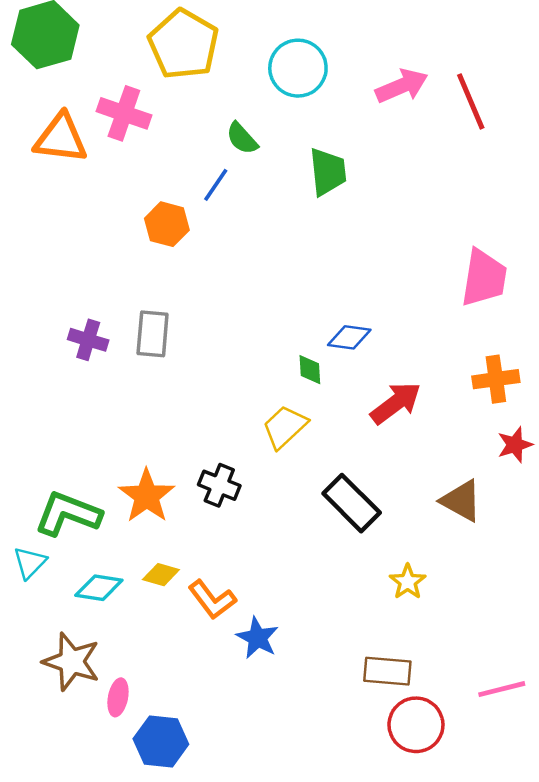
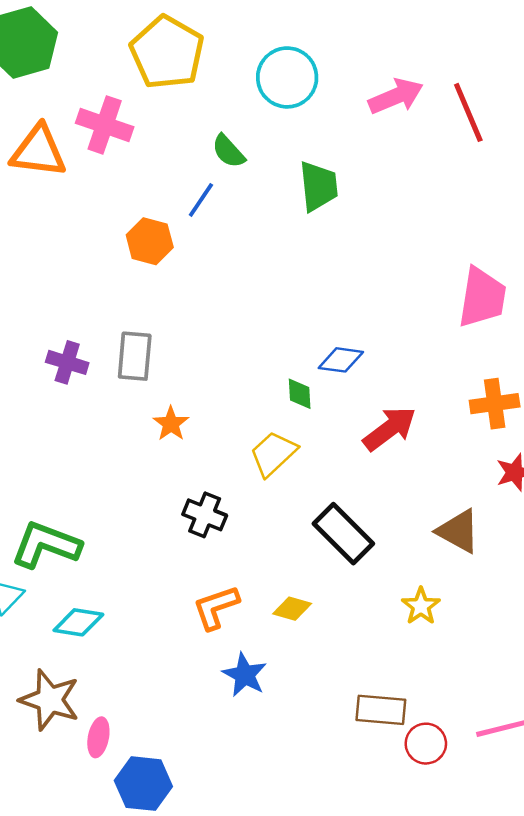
orange star: (147, 496) -> (171, 424), moved, size x0.6
yellow diamond: (161, 575) -> (292, 609), moved
yellow star: (408, 582) -> (421, 606), moved
orange L-shape: (212, 600) -> (216, 607), moved, turned 108
red circle: (416, 725) -> (426, 744), moved, size x0.7

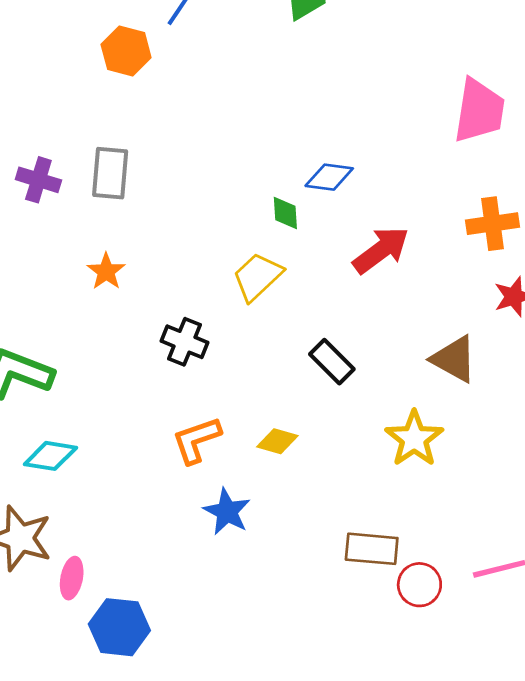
orange star: (171, 424) -> (106, 271), moved
black rectangle: (343, 534) -> (332, 362), size x0.7
yellow star: (421, 606) -> (414, 439), size x1.4

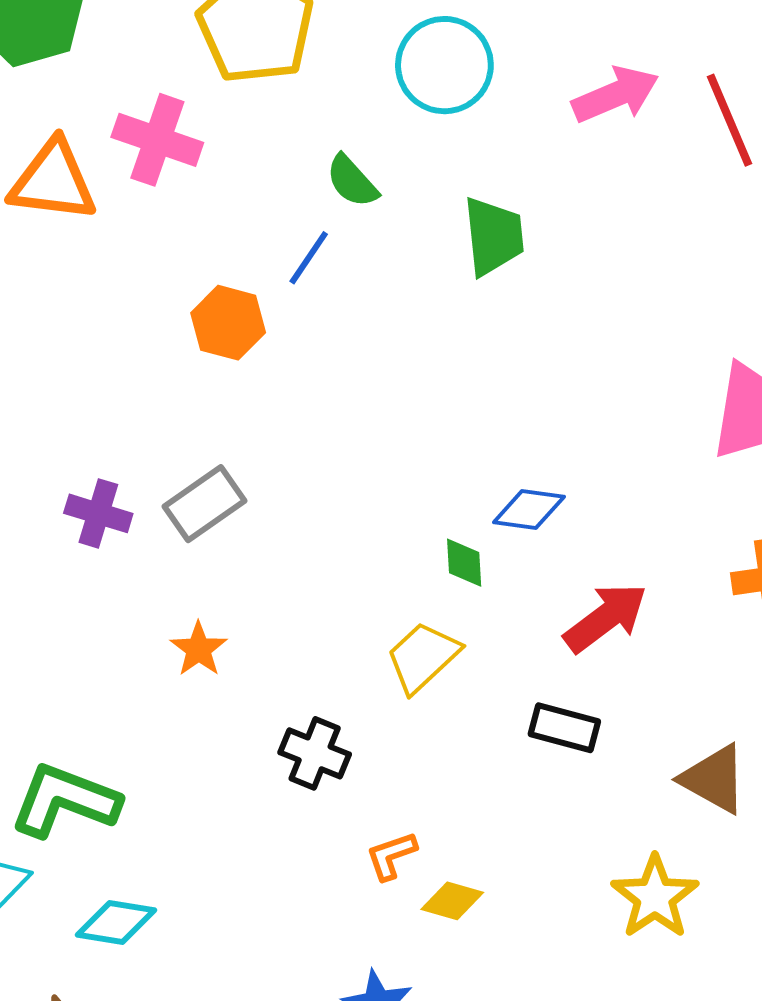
gray rectangle: (110, 173) -> (205, 504), turned 50
black rectangle: (332, 362) -> (564, 728), moved, turned -30
orange L-shape: (196, 440) -> (391, 856), moved, size x0.7

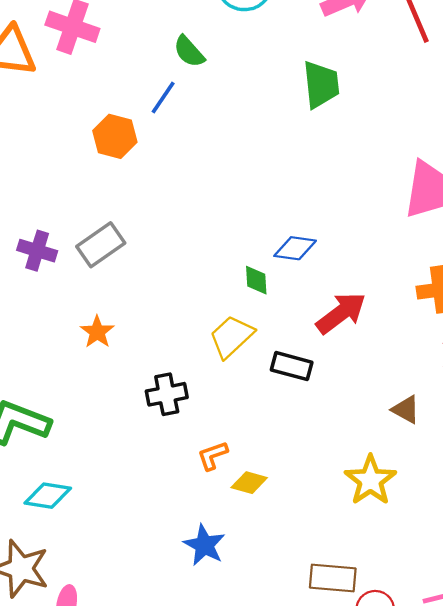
green trapezoid: (494, 236) -> (321, 85), moved
black rectangle: (564, 728) -> (292, 366), moved
black cross: (315, 753) -> (167, 394), turned -33
brown triangle: (714, 779) -> (406, 410), size x0.7

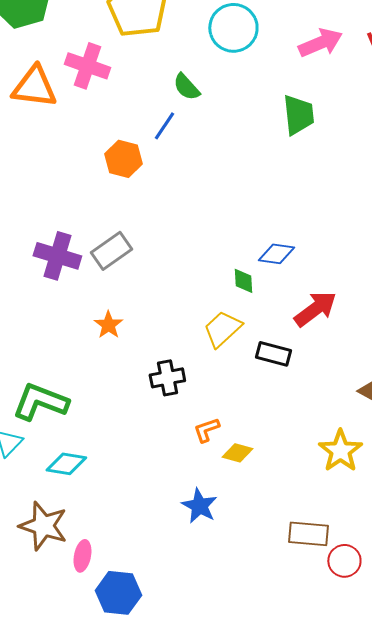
purple cross: (37, 251) -> (57, 256), size x1.4

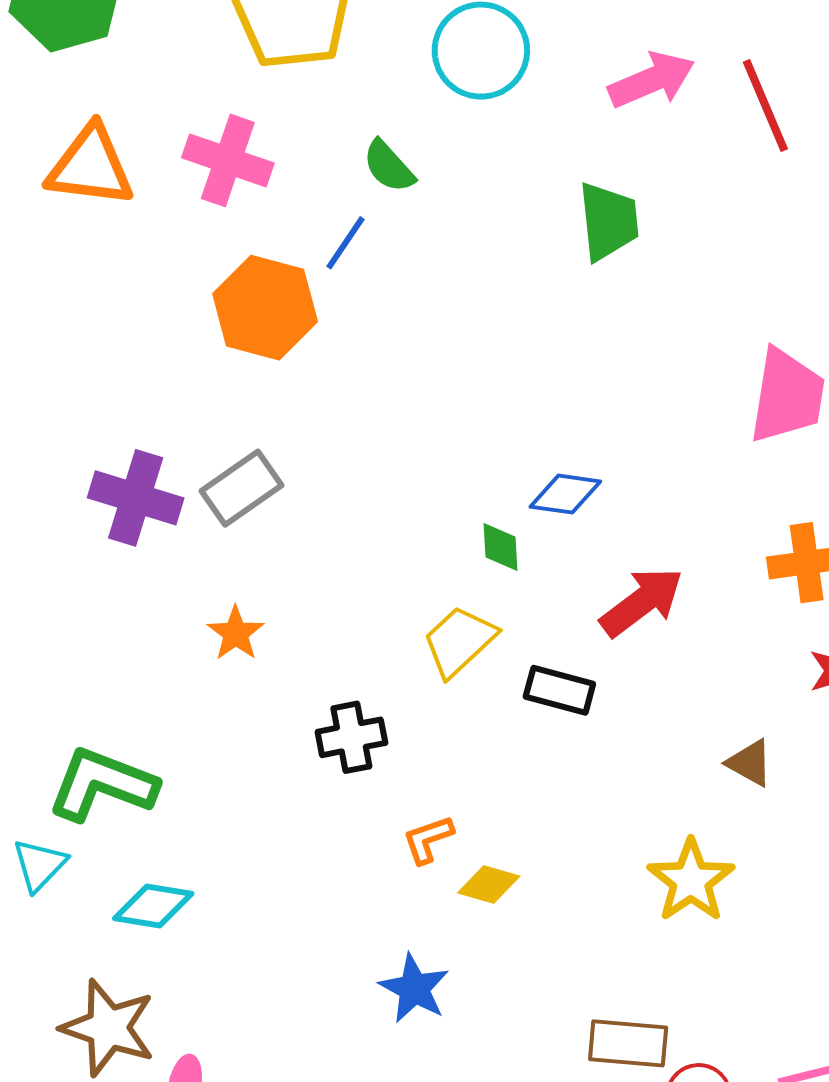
pink cross: (87, 66) -> (228, 160), moved
orange hexagon: (123, 159) -> (265, 308), size x1.4

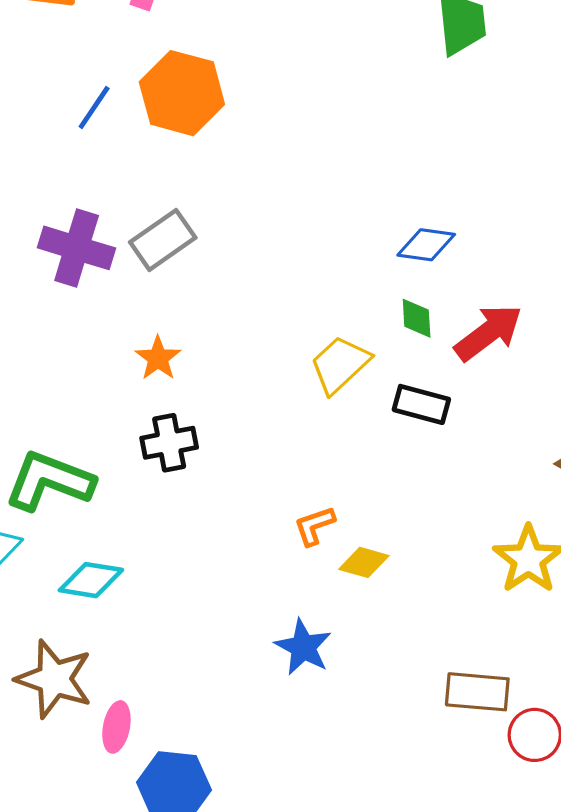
blue line: (346, 243) -> (94, 107), moved
green diamond: (501, 547) -> (417, 318), moved
black cross: (351, 737) -> (169, 443), moved

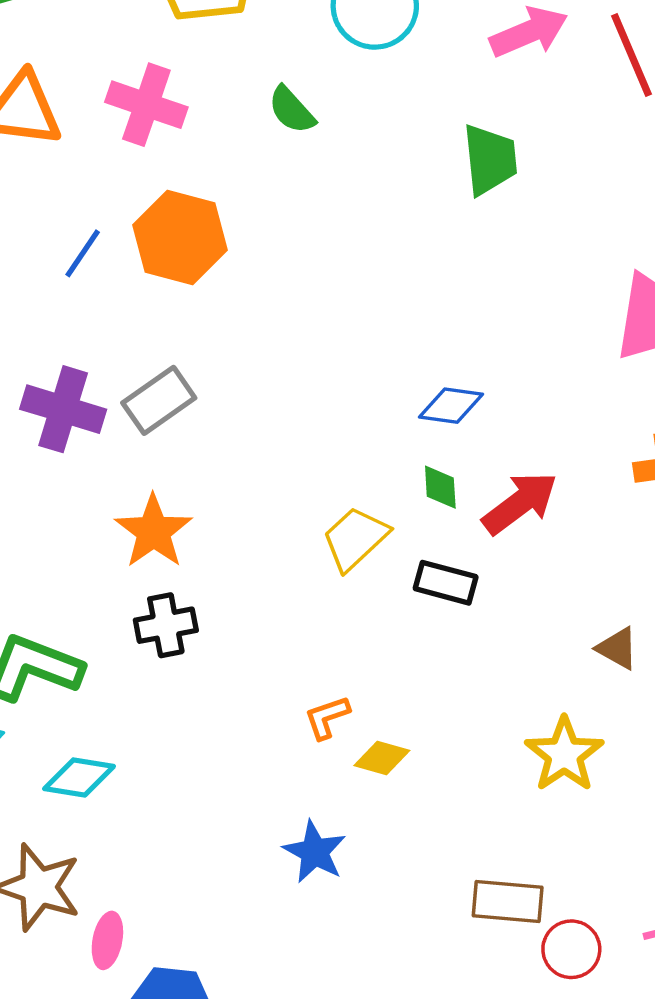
orange star: (158, 358) -> (153, 531), size x1.5

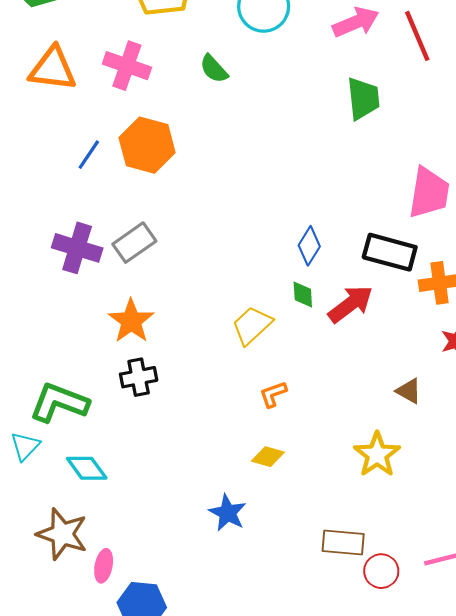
green trapezoid: (490, 160) -> (363, 98), moved
blue diamond: (451, 406) -> (309, 246), turned -66
black rectangle: (446, 583) -> (390, 252), moved, size x1.4
orange L-shape: (327, 717) -> (273, 394), moved
cyan diamond: (79, 778) -> (87, 468), turned 45

